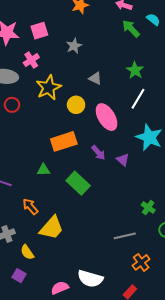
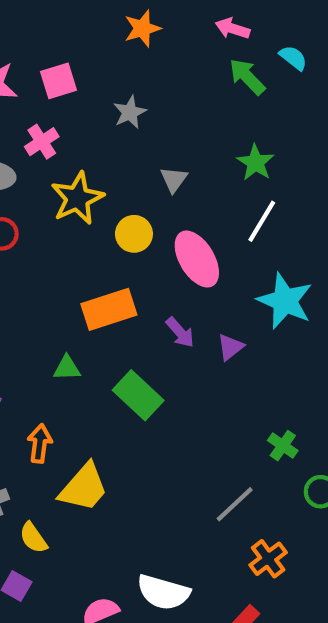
gray triangle: (95, 78) -> (174, 179), turned 40
purple triangle: (123, 160) -> (230, 347), turned 40
orange arrow: (30, 206) -> (40, 443), turned 48
gray line: (125, 236) -> (235, 504), turned -30

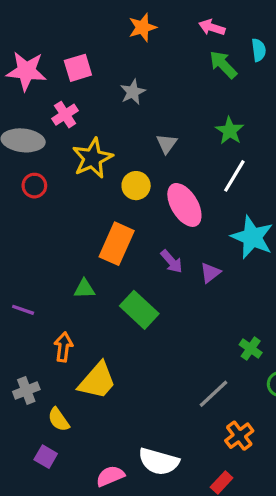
cyan semicircle: (293, 58) -> (259, 50), turned 45
orange rectangle: (109, 309) -> (117, 244), turned -48

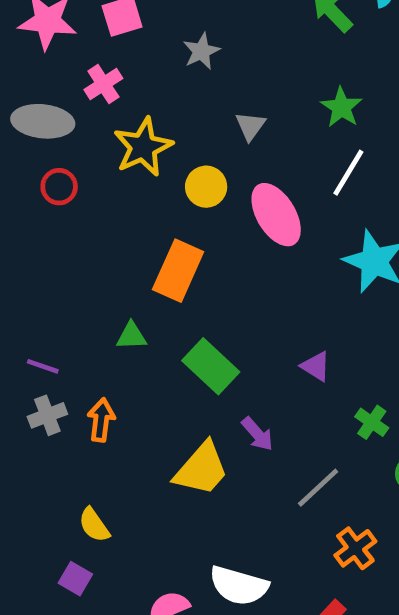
purple arrow: (172, 261) -> (257, 434), moved
purple triangle: (210, 273) -> (316, 366), moved, turned -50
yellow trapezoid: (97, 381) -> (201, 469), moved
gray cross: (26, 390) -> (47, 415), moved

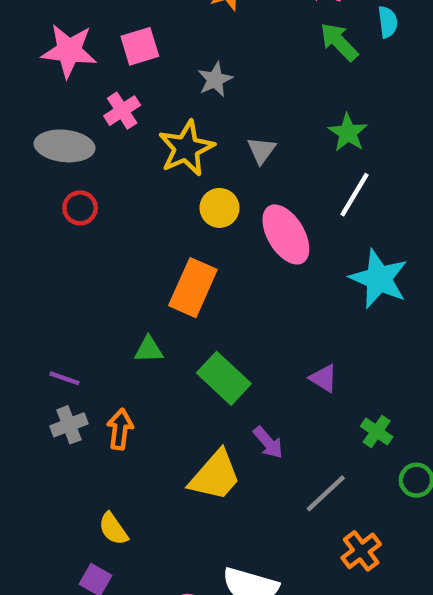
yellow star: (143, 147) -> (186, 148), moved

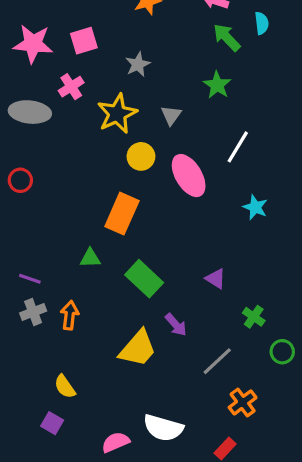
green star: (348, 133) -> (217, 85), moved
red circle: (80, 208) -> (20, 180), moved
cyan star: (379, 279) -> (255, 207), size x0.6

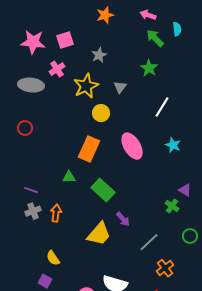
pink ellipse: (189, 176) -> (132, 146), moved
purple triangle: (216, 279) -> (185, 190), moved
green cross: (254, 317) -> (172, 206), moved

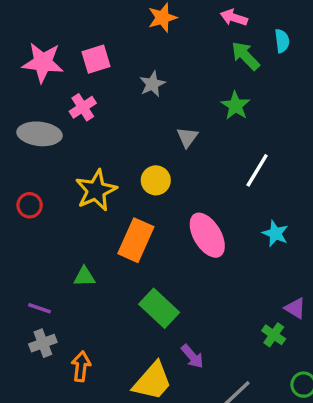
yellow star: (86, 86) -> (96, 190), moved
green triangle: (69, 177) -> (84, 277), moved
orange arrow: (56, 213) -> (81, 366), moved

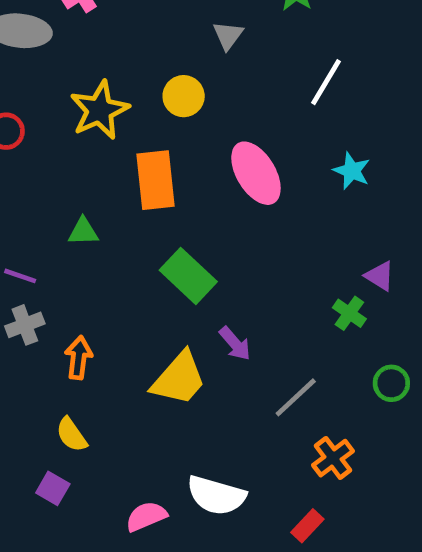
orange rectangle: (136, 240) -> (156, 180), turned -30

